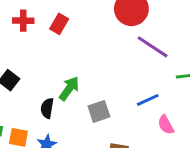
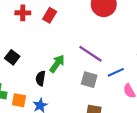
purple line: (153, 47) -> (90, 54), moved
gray square: (99, 111) -> (89, 80), moved, turned 35

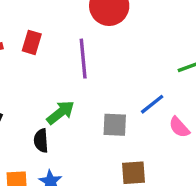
purple line: (90, 54) -> (83, 59), moved, turned 65
green arrow: (57, 64) -> (61, 112), turned 30

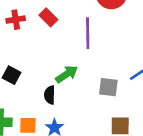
red rectangle: (32, 42) -> (48, 17), turned -66

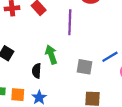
green arrow: (67, 74) -> (51, 55), turned -78

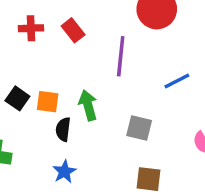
blue line: (110, 57) -> (177, 81), moved
orange square: (18, 95) -> (48, 102), moved

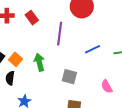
orange square: (48, 102) -> (16, 59), turned 32
black semicircle: (63, 129) -> (10, 78), moved

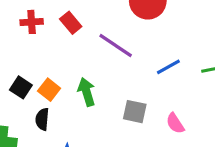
purple line: (60, 34) -> (116, 45), turned -60
pink semicircle: (107, 86) -> (175, 123), moved

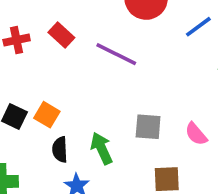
blue line: (168, 67) -> (198, 27), moved
green arrow: (87, 92) -> (102, 148), moved
black semicircle: (42, 119) -> (60, 149), moved

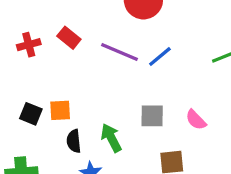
blue line: (198, 27) -> (160, 57), moved
orange square: (47, 115) -> (60, 110), turned -30

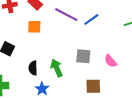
orange square: (60, 110) -> (34, 27), moved

